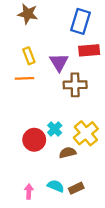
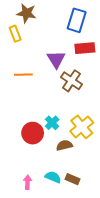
yellow rectangle: (29, 56) -> (15, 34), moved
brown cross: (75, 85) -> (72, 81), turned 35
brown rectangle: (76, 188) -> (73, 179), turned 48

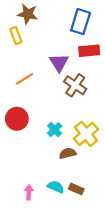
orange line: (23, 75) -> (24, 79), turned -30
red circle: (33, 133) -> (17, 119), moved

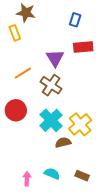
blue rectangle: (81, 22) -> (75, 20), size x0.6
brown cross: (75, 85) -> (51, 85), moved
cyan cross: (55, 130) -> (51, 120), size x1.6
brown rectangle: (76, 189) -> (82, 176), moved

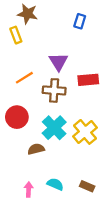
red rectangle: (83, 47) -> (88, 80), moved
brown cross: (51, 85) -> (54, 90), turned -30
brown semicircle: (63, 142) -> (36, 149), moved

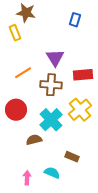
yellow cross: (85, 132) -> (80, 110), moved
brown rectangle: (87, 186) -> (72, 157), moved

